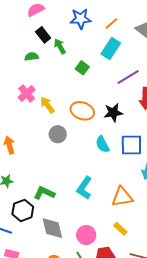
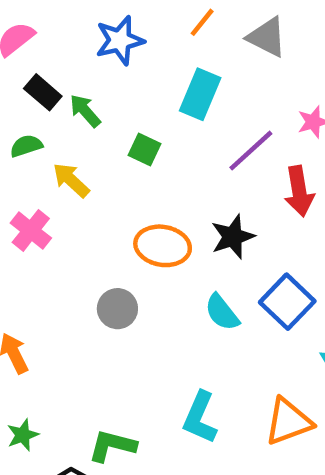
orange line: (111, 24) -> (202, 22), moved
yellow arrow: (47, 105) -> (71, 180), moved
blue square: (131, 145) -> (287, 302), turned -35

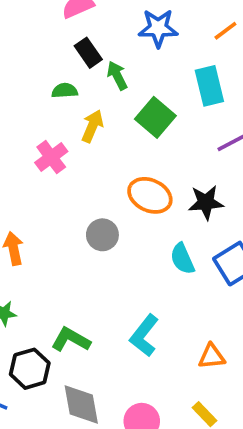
cyan rectangle: (200, 94) -> (209, 86), turned -51
green square: (145, 150) -> (155, 117), size x1.5
yellow arrow: (71, 180) -> (92, 126), turned 56
orange triangle: (288, 422) -> (212, 356), size x0.7

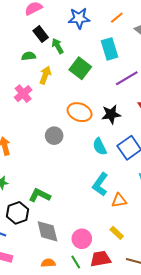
cyan L-shape: (144, 336) -> (100, 184), moved

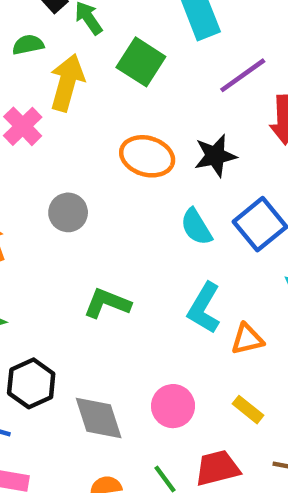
yellow arrow: (45, 75) -> (67, 83), size x1.4
gray circle: (54, 136) -> (68, 212), moved
green L-shape: (40, 195) -> (107, 303), moved
pink circle: (82, 239) -> (173, 406), moved

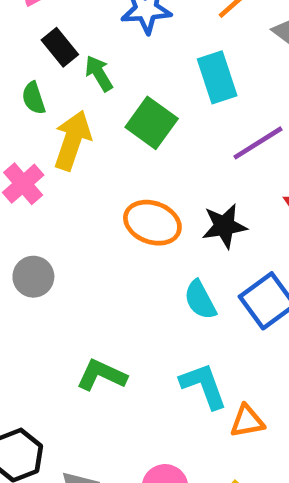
green semicircle: (28, 45) -> (34, 98), turned -100
gray circle: (68, 212) -> (33, 277), moved
cyan L-shape: (204, 308) -> (204, 386), turned 126

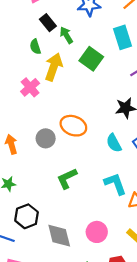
orange ellipse: (152, 223) -> (73, 126), moved
gray circle: (33, 277) -> (46, 138), moved
green L-shape: (102, 375) -> (67, 178), turned -50

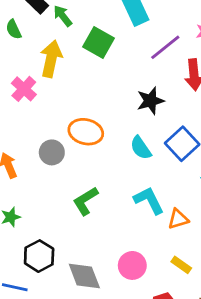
green semicircle: (35, 47) -> (14, 29), moved

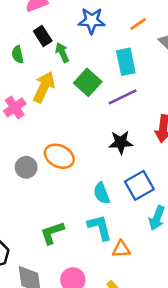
purple line: (165, 47) -> (123, 97), moved
cyan semicircle: (141, 148) -> (102, 193), moved
green L-shape: (85, 201) -> (52, 233), moved

